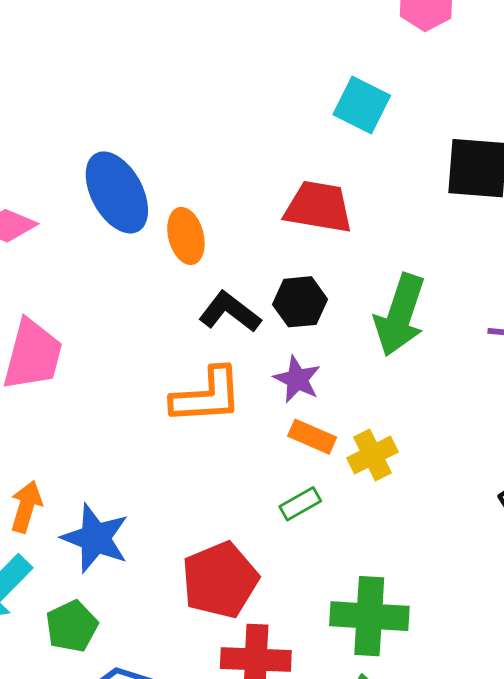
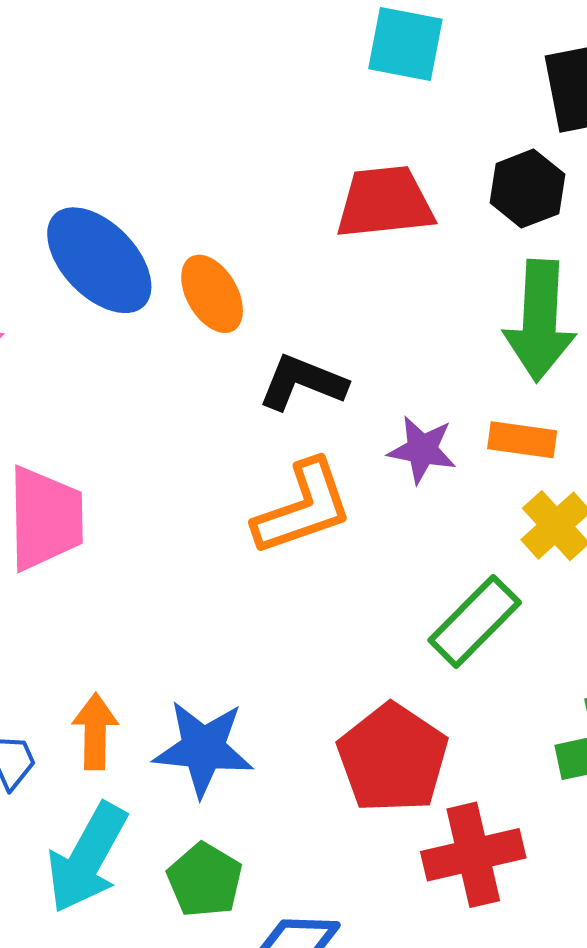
black hexagon: (300, 302) -> (527, 189), moved
orange rectangle: (312, 437) -> (522, 440), moved
green rectangle: (300, 504) -> (475, 621), size x1.6

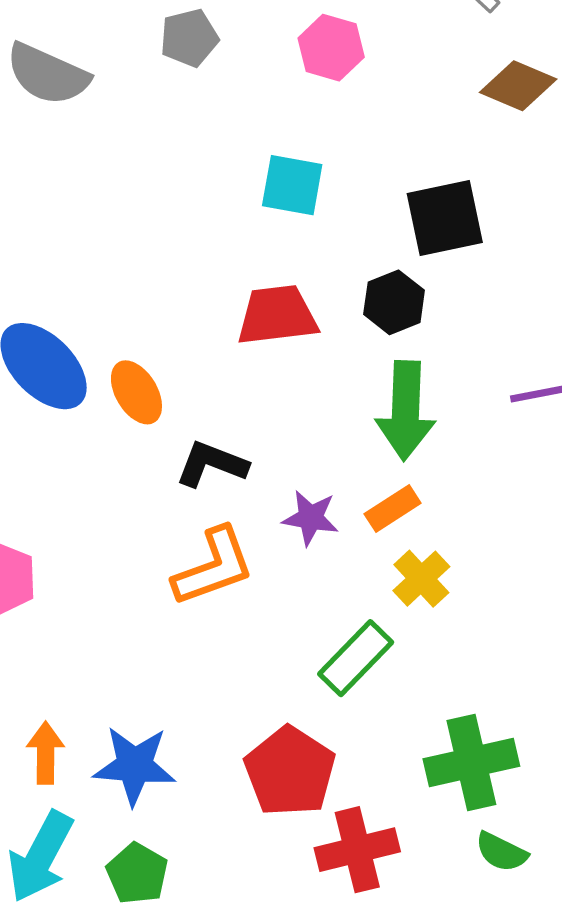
orange rectangle: (522, 440) -> (393, 509), turned -40

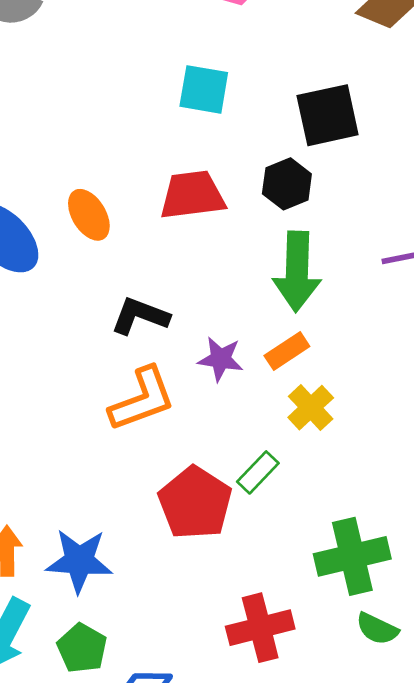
orange ellipse: (136, 392) -> (89, 215), moved
green rectangle: (356, 658) -> (258, 472), size x0.7
red pentagon: (290, 771) -> (195, 503), moved

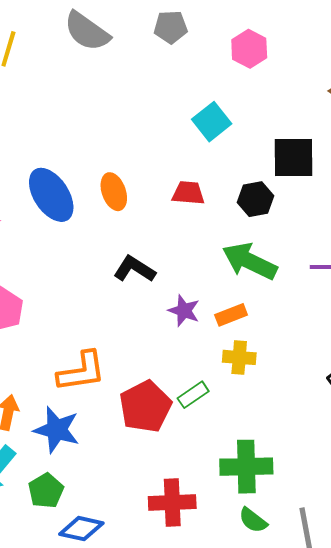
cyan square: (204, 89) -> (212, 122), turned 30
red trapezoid: (192, 195) -> (188, 193), size x0.7
green arrow: (297, 272) -> (250, 261), turned 102
orange L-shape: (142, 399) -> (81, 371), moved
yellow cross: (311, 408) -> (239, 357), turned 36

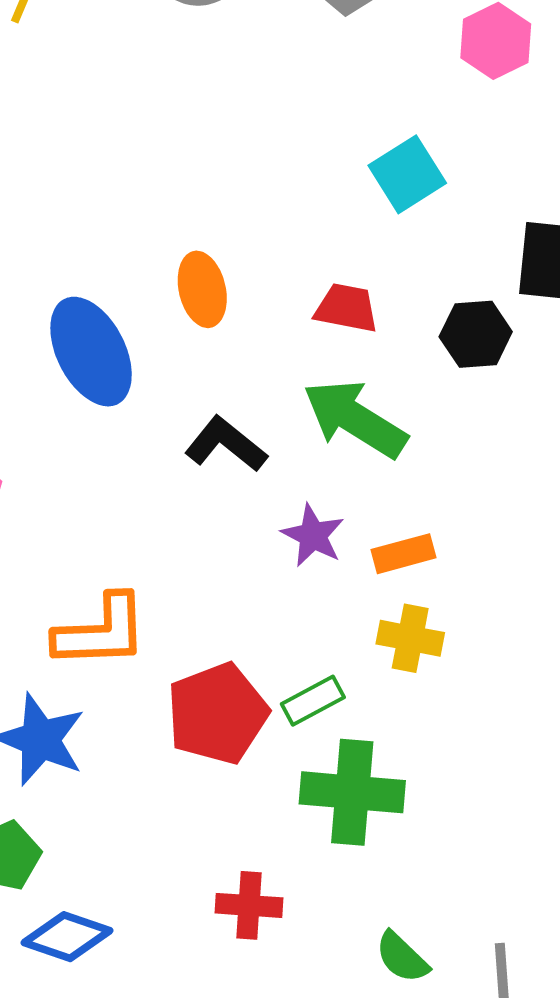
blue ellipse: (51, 195) -> (91, 352), moved
green arrow: (250, 261) -> (355, 419), moved
green cross: (246, 467) -> (352, 792), moved
red cross: (172, 502) -> (249, 905), size x0.7

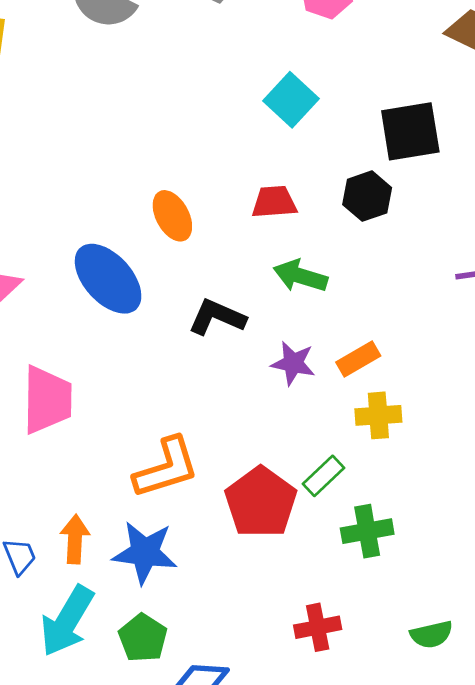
green arrow: (355, 419) -> (300, 276), size x0.7
green cross: (352, 792) -> (367, 531), size x0.7
green semicircle: (402, 957) -> (431, 634), turned -42

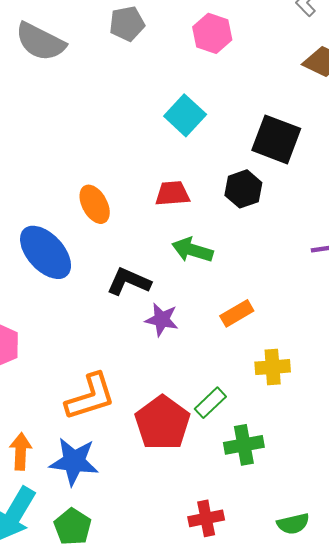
black square: (410, 131) -> (276, 139), turned 30
purple star: (293, 363) -> (162, 320), moved
yellow cross: (378, 415) -> (273, 367), moved

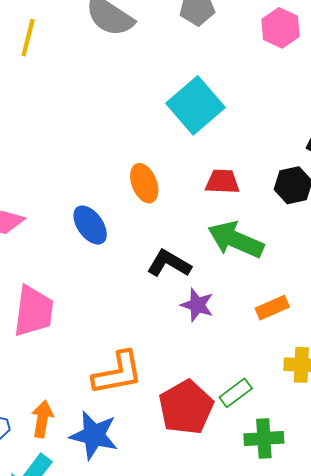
cyan square: (185, 115) -> (195, 105), moved, size x1.4
green arrow: (192, 250) -> (236, 240), size x1.4
blue ellipse: (46, 252) -> (90, 225), size x0.7

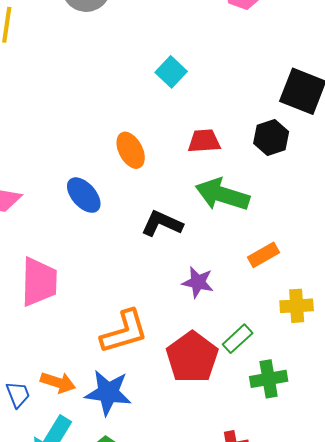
cyan square: (195, 105) -> (171, 72), size x0.6
purple star: (197, 305) -> (198, 282), moved
orange arrow: (42, 419) -> (58, 382), turned 104

